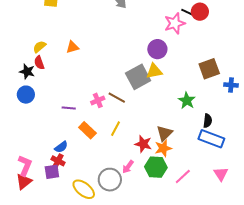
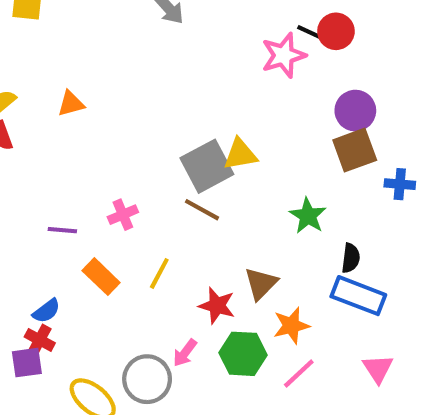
purple circle: (157, 49) -> (355, 111), moved
brown line: (117, 98) -> (202, 210), moved
orange star: (163, 148) -> (291, 326), moved

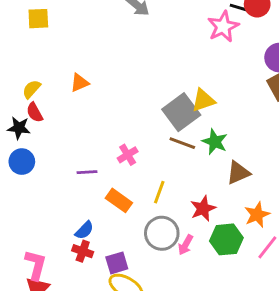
green star: (308, 216) -> (215, 142), moved
brown triangle: (261, 283) -> (238, 173), moved, turned 30
red star: (217, 306) -> (203, 208), turned -30
purple square: (27, 363) -> (117, 263), moved
gray circle: (147, 379) -> (162, 233), moved

